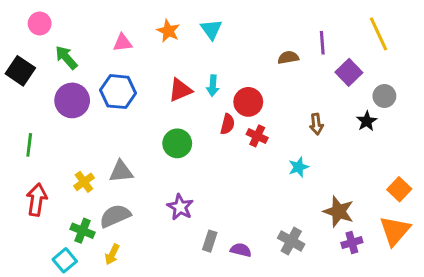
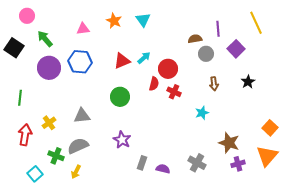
cyan arrow: (213, 86) -> (144, 58), turned -136
gray circle: (384, 96) -> (206, 54), moved
yellow cross: (84, 182) -> (49, 123), moved
cyan square: (65, 260) -> (35, 174), moved

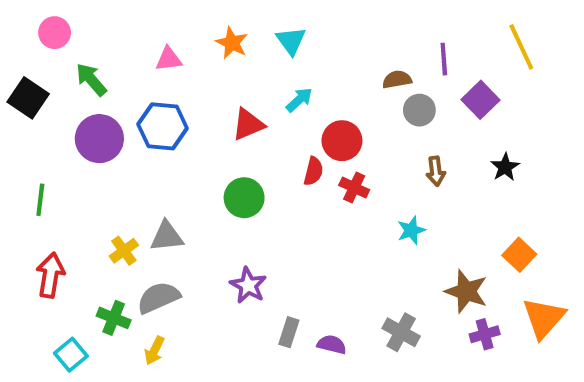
cyan arrow: (144, 58) -> (299, 100), moved
yellow cross: (49, 123) -> (124, 251), moved
orange square: (270, 128) -> (519, 255), moved

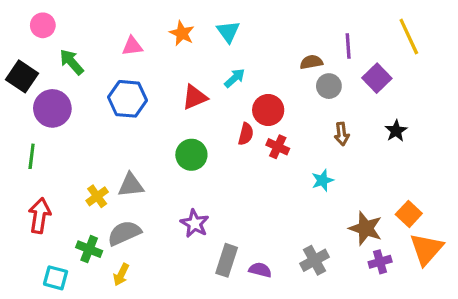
purple circle: (99, 139) -> (52, 108), moved
orange square: (519, 255) -> (409, 214), moved
gray rectangle: (289, 332) -> (227, 260), size x1.4
gray cross: (401, 332) -> (315, 260), turned 32
cyan square: (71, 355) -> (56, 278), turned -35

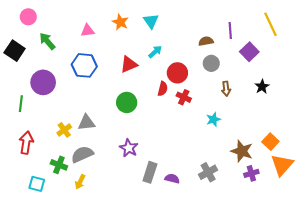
gray circle: (329, 86) -> (211, 63), moved
purple circle: (52, 108) -> (43, 82), moved

